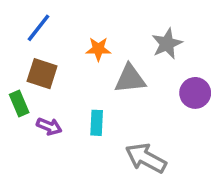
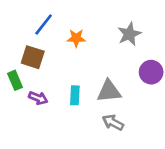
blue line: (39, 28) -> (44, 24), moved
gray triangle: (130, 79) -> (109, 91), moved
gray arrow: (146, 158) -> (113, 122), size x0.7

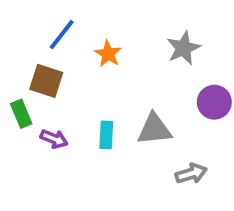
orange star: (76, 38) -> (108, 54), turned 30
gray arrow: (113, 122) -> (191, 174), moved, turned 135

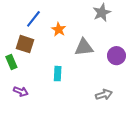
gray star: (183, 48) -> (102, 13), moved
gray triangle: (154, 129) -> (84, 47), moved
purple arrow: (54, 139) -> (21, 91), moved

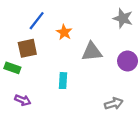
gray star: (102, 13) -> (123, 18), moved, turned -30
brown square: (25, 44) -> (27, 48), turned -30
green rectangle: (11, 62) -> (12, 68), turned -48

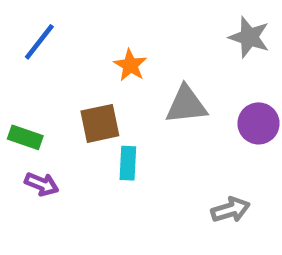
blue line: (37, 21) -> (39, 42), moved
brown square: (27, 48) -> (100, 123), moved
purple arrow: (23, 100) -> (42, 184), moved

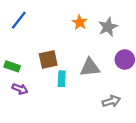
gray star: (249, 37) -> (108, 27), moved, turned 30
orange star: (130, 65) -> (80, 22), moved
gray triangle: (186, 105) -> (90, 67), moved

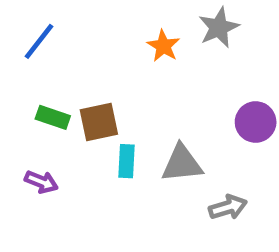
gray star: (108, 27) -> (219, 28), moved
green rectangle: (12, 66) -> (53, 117), moved
gray triangle: (90, 67) -> (182, 163), moved

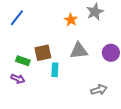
green rectangle: (53, 117) -> (23, 61), moved
gray triangle: (182, 163) -> (79, 51), moved

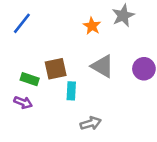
gray triangle: (79, 51) -> (102, 66), turned 36
gray arrow: (99, 90) -> (91, 123), moved

